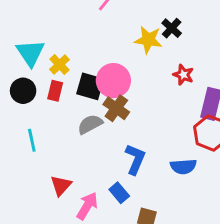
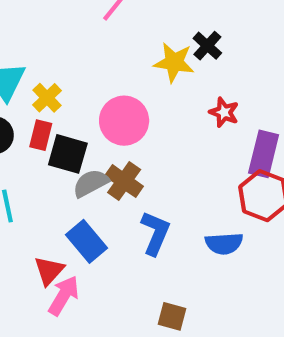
black square: (90, 86) -> (68, 154), moved
brown cross: (116, 108) -> (124, 181), moved
blue rectangle: (119, 193) -> (87, 241), moved, size x1.4
pink arrow: (87, 206) -> (64, 296), moved

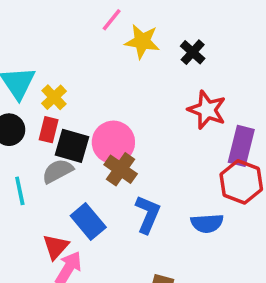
yellow star: (174, 62) -> (142, 41), moved
red star: (224, 112) -> (207, 110), size x1.5
pink circle: (124, 121) -> (113, 142), moved
gray semicircle: (91, 183) -> (58, 171), moved

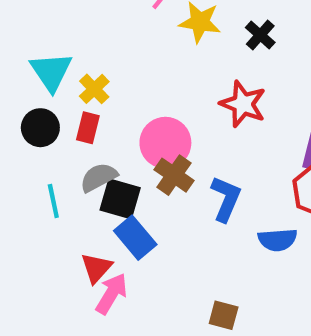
red star: (207, 110) -> (243, 104), moved
black square: (72, 146) -> (120, 199), moved
blue L-shape: (148, 214) -> (226, 199), moved

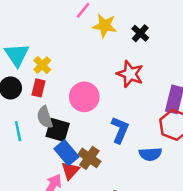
brown cross: (174, 175) -> (89, 158), moved
gray semicircle: (99, 177) -> (45, 117), turned -80
red triangle: (96, 268) -> (70, 171), moved

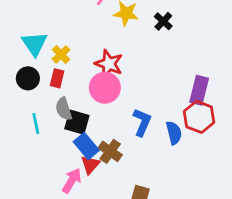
red star: (130, 74) -> (109, 64), moved
blue semicircle: (150, 154) -> (174, 133), moved, turned -100

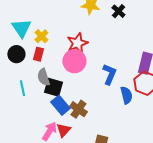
red star: (109, 64) -> (77, 43), turned 30
blue L-shape: (142, 122) -> (109, 74), moved
red triangle: (90, 165) -> (63, 130), moved

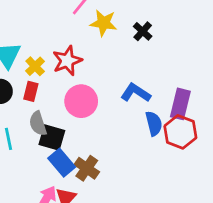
red star: (77, 43) -> (67, 61), moved
blue L-shape: (109, 74) -> (136, 93), moved, turned -80
blue semicircle: (126, 95) -> (154, 124), moved

